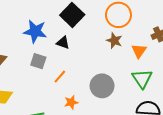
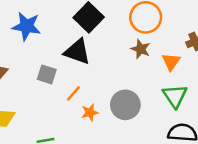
blue star: (35, 31) -> (26, 26), moved
black triangle: (63, 43) -> (77, 52), size x1.6
orange star: (71, 102) -> (90, 112), moved

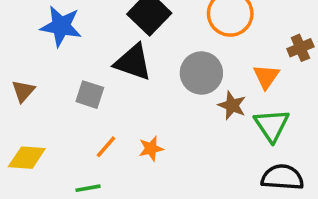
brown star: (141, 49) -> (232, 105), moved
orange line: (73, 93) -> (106, 147), moved
gray circle: (125, 105) -> (201, 73), moved

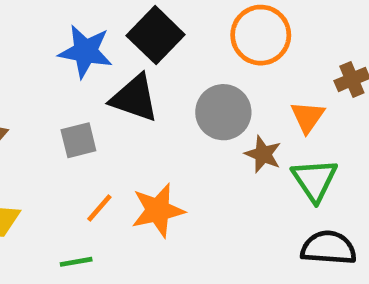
blue star: (61, 26) -> (85, 51), moved
gray square: (90, 95) -> (78, 140), turned -32
orange star: (151, 149) -> (158, 210), size x1.6

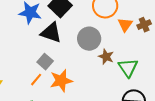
orange triangle: (307, 117) -> (125, 25), moved
gray square: (78, 140) -> (45, 62), moved, turned -35

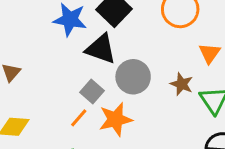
orange triangle: (125, 25) -> (210, 53), moved
gray circle: (89, 39) -> (133, 77), moved

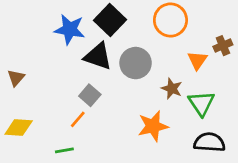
gray circle: (133, 77) -> (136, 63), moved
orange star: (115, 119) -> (153, 126), moved

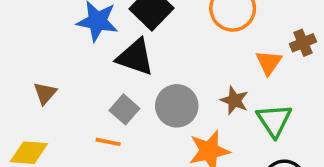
gray circle: (136, 63) -> (177, 106), moved
brown triangle: (16, 78) -> (45, 93), moved
orange line: (78, 119) -> (108, 142), turned 60

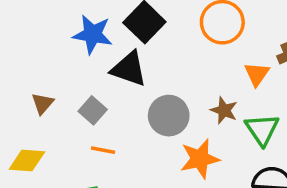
gray square: (124, 109) -> (93, 110), moved

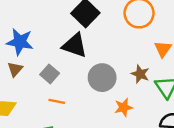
blue star: (93, 34) -> (20, 42), moved
orange star: (200, 159) -> (124, 107), size x0.7

